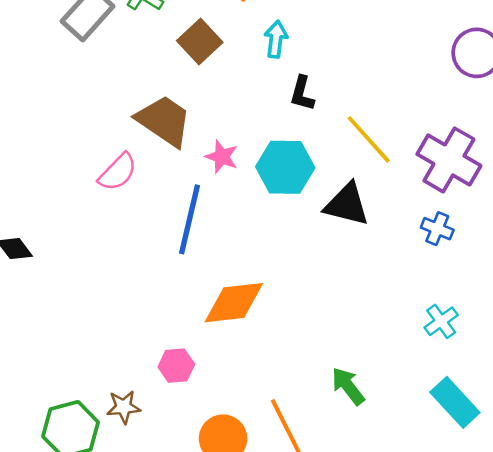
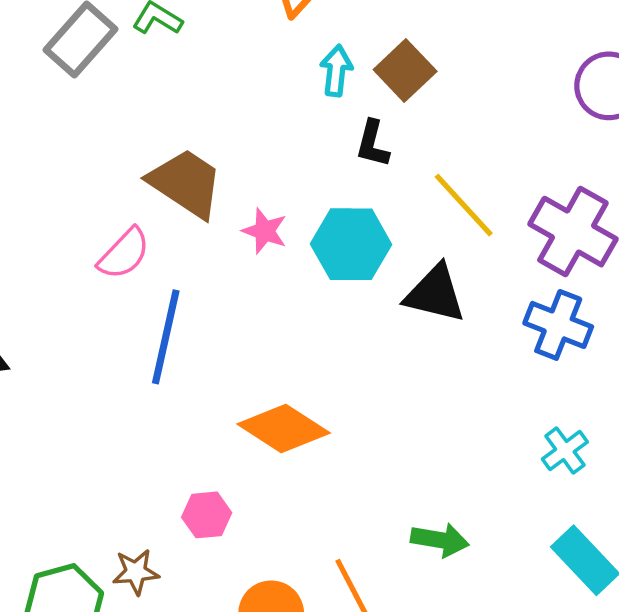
brown square: (200, 41) -> (405, 71), moved
blue line: (189, 219) -> (166, 337), moved
blue cross: (437, 229) -> (558, 325), size x1.5
orange diamond: (234, 303) -> (284, 429), turned 40
green arrow: (348, 386) -> (440, 540), turned 138

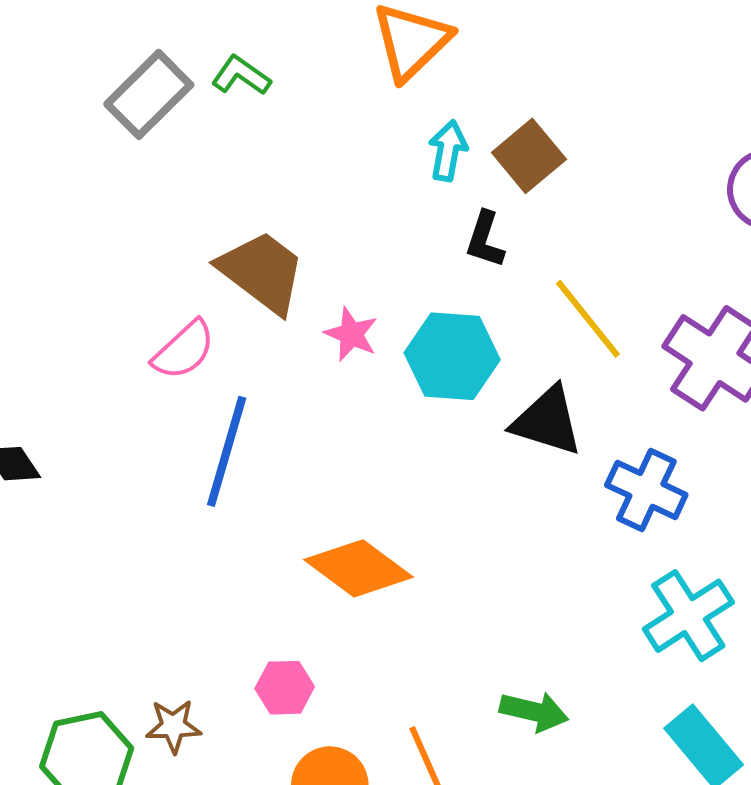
blue cross: (558, 325) -> (646, 490), moved
cyan cross: (565, 450) -> (688, 616), size x1.6
pink hexagon: (207, 515) -> (285, 688), moved

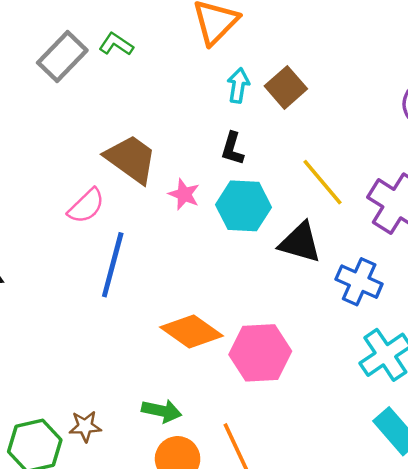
black L-shape: (485, 240) -> (232, 149), moved
pink hexagon: (285, 688) -> (260, 353), moved, size x1.8
green arrow: (534, 711) -> (162, 411), moved

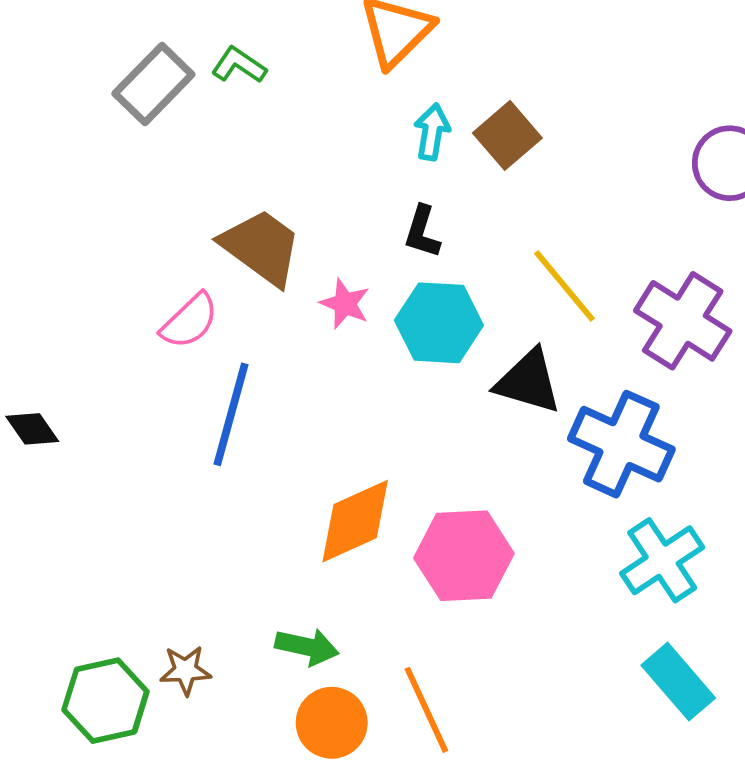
blue cross: (359, 282) -> (621, 444), size x1.4
orange diamond: (191, 331) -> (355, 521), turned -60

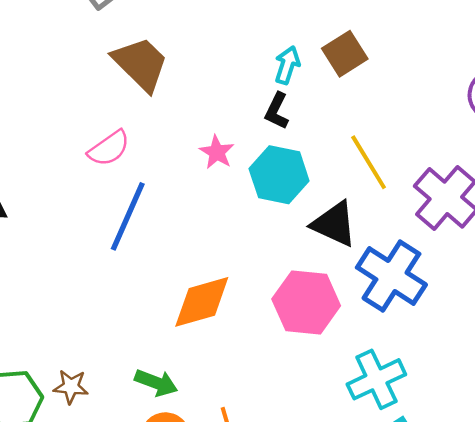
cyan arrow: (432, 132) -> (287, 65), moved
brown trapezoid: (261, 247) -> (141, 64), moved
pink hexagon: (464, 556) -> (306, 302), moved
cyan cross: (662, 560) -> (376, 379), moved

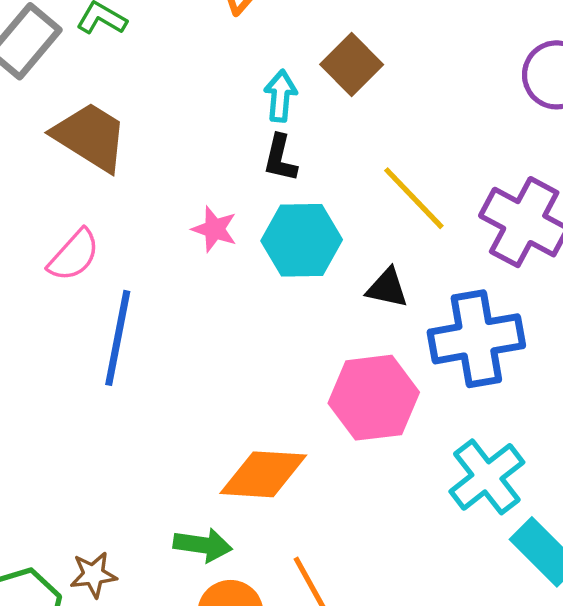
black triangle: (334, 224) -> (387, 288), size x0.7
blue cross: (391, 276) -> (476, 339), turned -30
orange diamond: (202, 302) -> (263, 474), moved, turned 32

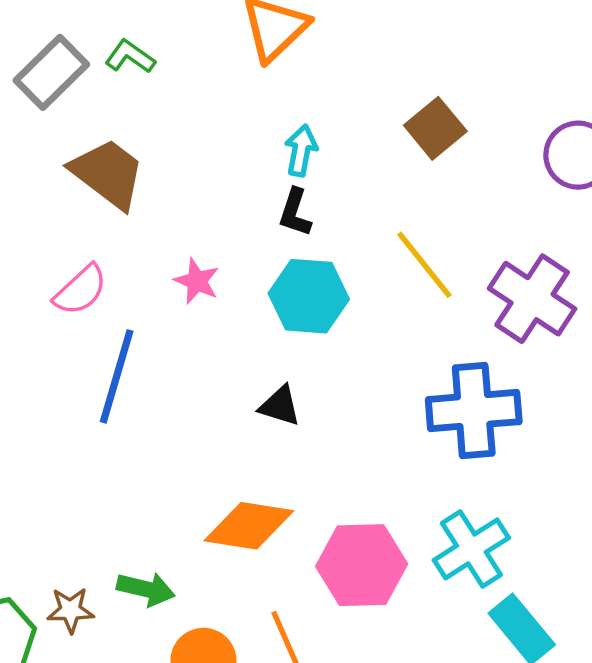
brown square: (352, 65) -> (435, 128), moved
pink star: (214, 229) -> (197, 281), moved
black triangle: (387, 288) -> (280, 406), moved
pink hexagon: (374, 398) -> (362, 565), moved
green arrow: (203, 545) -> (146, 589), moved

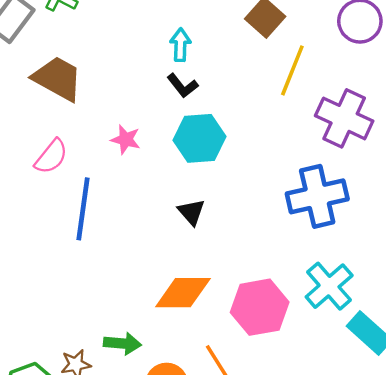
black L-shape: (295, 213) -> (182, 86), turned -48
yellow line: (424, 265) -> (292, 70), moved, turned 69
black triangle: (280, 406) -> (191, 212), turned 40

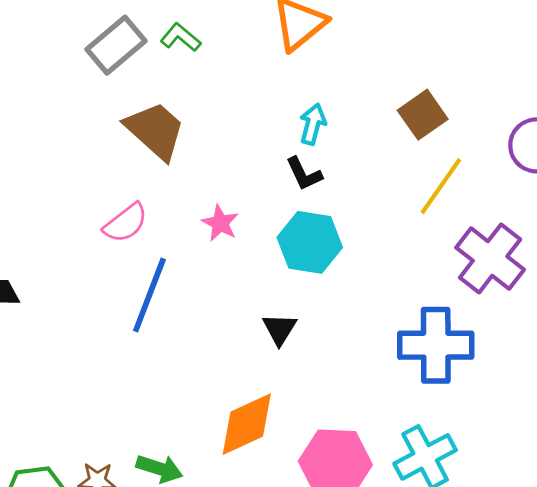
orange diamond: (183, 293) -> (247, 424), turned -38

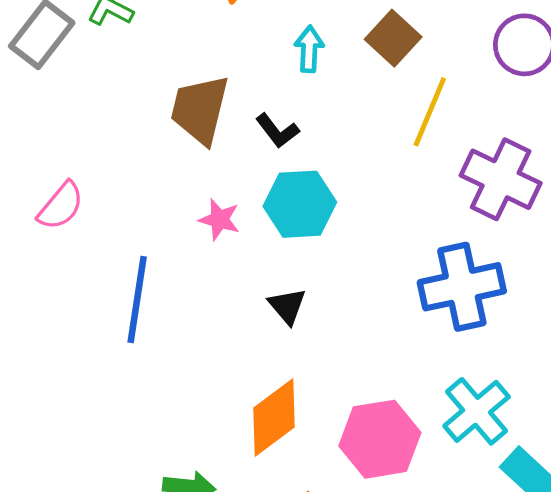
cyan arrow: (313, 124) -> (309, 49), moved
brown trapezoid: (155, 130) -> (200, 110), moved, turned -106
pink semicircle: (126, 223) -> (61, 206), moved
pink star: (220, 223) -> (219, 220), moved

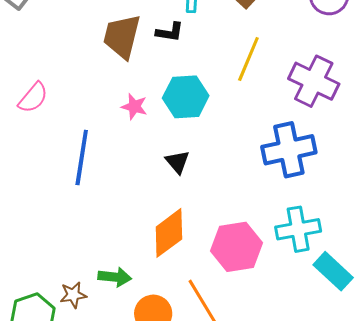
yellow line: (430, 112) -> (248, 59), moved
black L-shape: (277, 131) -> (170, 32), moved, turned -44
cyan cross: (477, 411) -> (298, 229), turned 30

